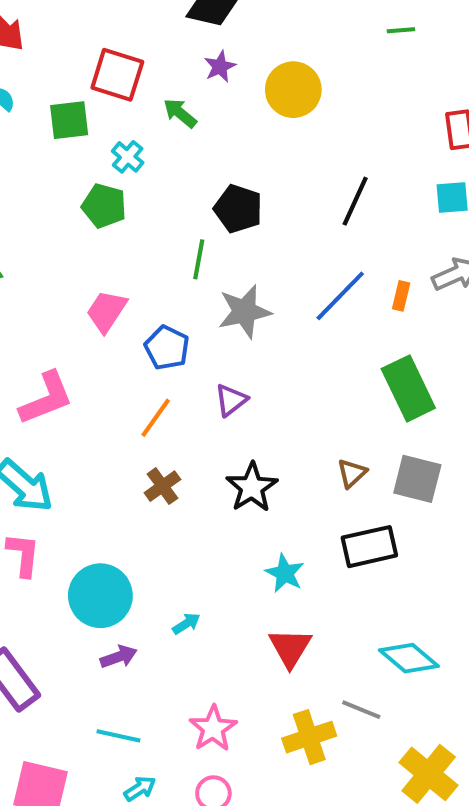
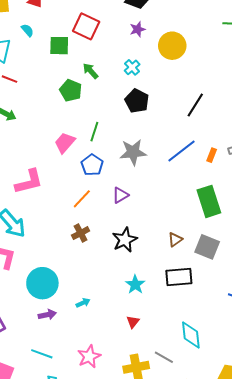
green arrow: (180, 113) -> (91, 71), moved
cyan cross: (128, 157) -> (132, 67), moved
green line: (199, 259) -> (94, 132), moved
red triangle: (290, 648) -> (133, 322), size x0.6
cyan diamond: (409, 658) -> (191, 335), turned 36

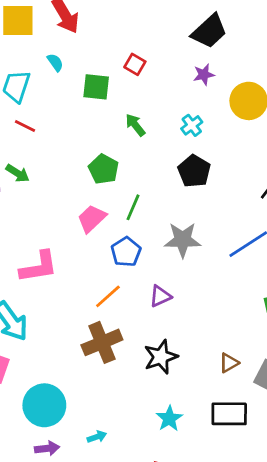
red square: (86, 26) -> (135, 64), size x0.6
green pentagon: (71, 90) -> (104, 169), moved
brown cross: (81, 233) -> (102, 342), size x1.6

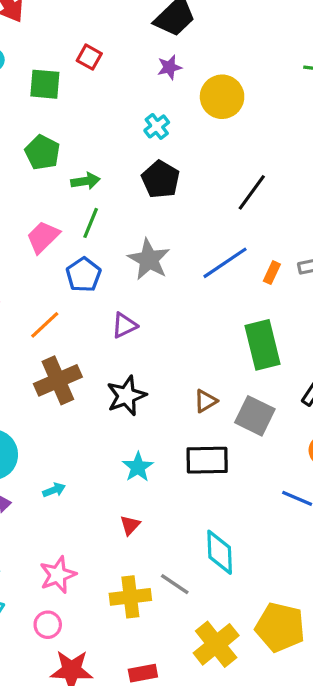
green arrow: (135, 125) -> (86, 181), moved, turned 120
green pentagon: (104, 169) -> (42, 152), moved
gray star: (183, 240) -> (149, 259), turned 30
orange line: (108, 296) -> (45, 325), moved

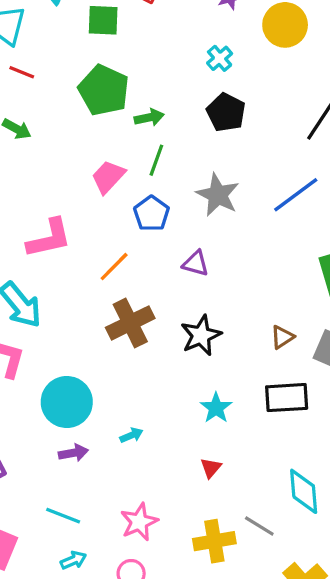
green pentagon: (42, 152) -> (104, 90), size x1.4
purple triangle: (124, 325) -> (196, 263), turned 44

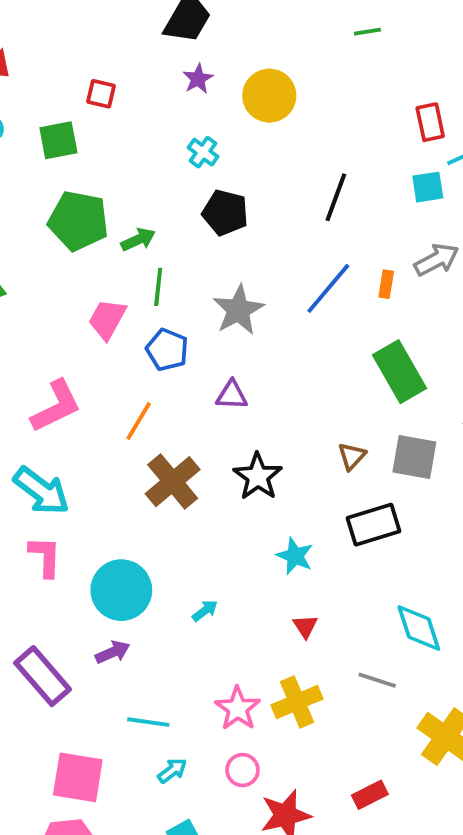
gray star: (218, 195) -> (238, 310), turned 30
purple arrow: (73, 453) -> (113, 652), moved
yellow cross: (214, 541) -> (297, 702), moved

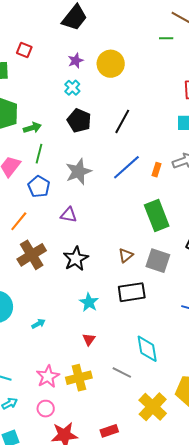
purple star: (198, 79) -> (76, 61), moved
black line: (336, 197) -> (122, 121), moved

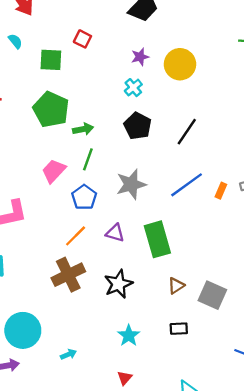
green rectangle: (157, 216) -> (157, 239), moved
orange line: (19, 221) -> (76, 236), moved
black rectangle: (132, 292) -> (179, 329), size x0.6

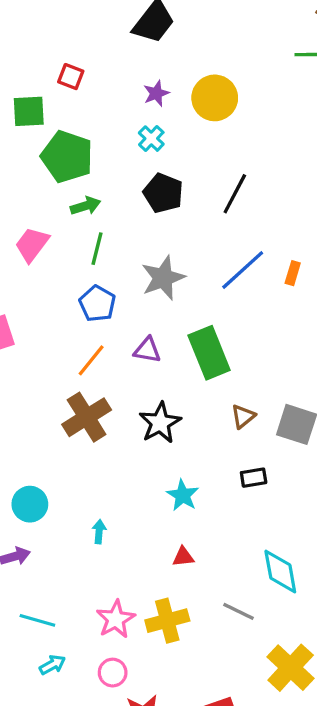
green pentagon: (51, 109) -> (67, 157), moved
pink trapezoid: (54, 171) -> (32, 244), moved
cyan circle: (23, 330) -> (30, 504), size x0.7
cyan arrow: (68, 354) -> (99, 532), turned -56
red triangle: (125, 378) -> (183, 557), turned 49

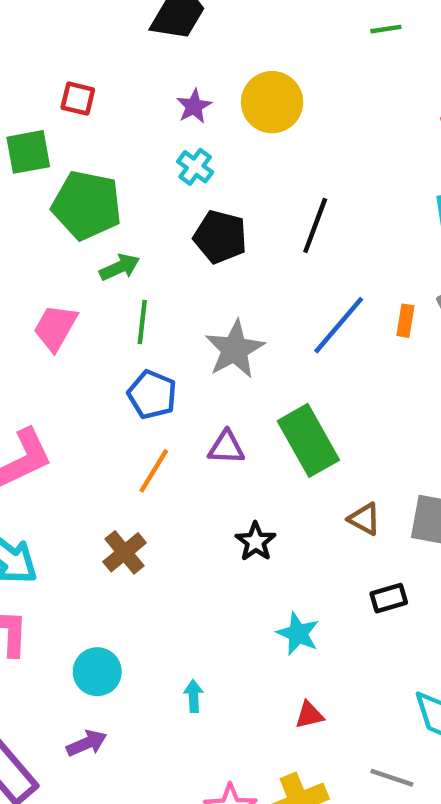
brown triangle: (243, 416) -> (364, 519), turned -45
brown cross: (87, 417) -> (125, 552), moved, size x0.7
black star: (160, 423) -> (256, 542), size x0.7

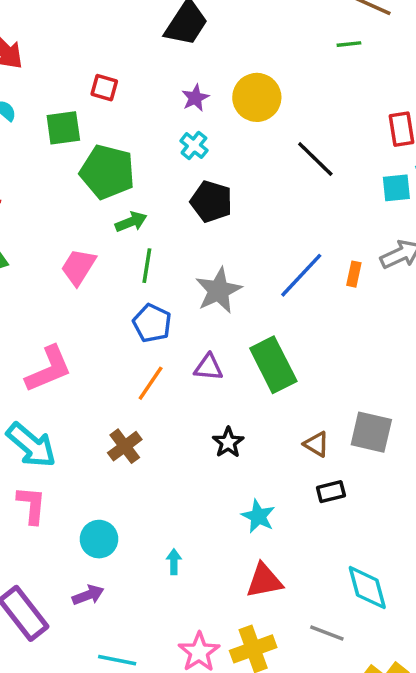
black line: (315, 225) -> (315, 159), moved, turned -69
brown triangle: (364, 519) -> (316, 444), moved
red triangle: (309, 715) -> (264, 581), size x1.6

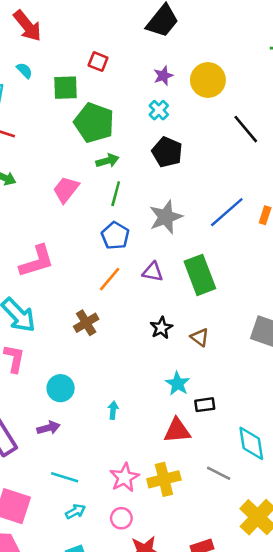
brown triangle: (316, 444) -> (200, 337), moved
black rectangle: (331, 492) -> (205, 405), moved

